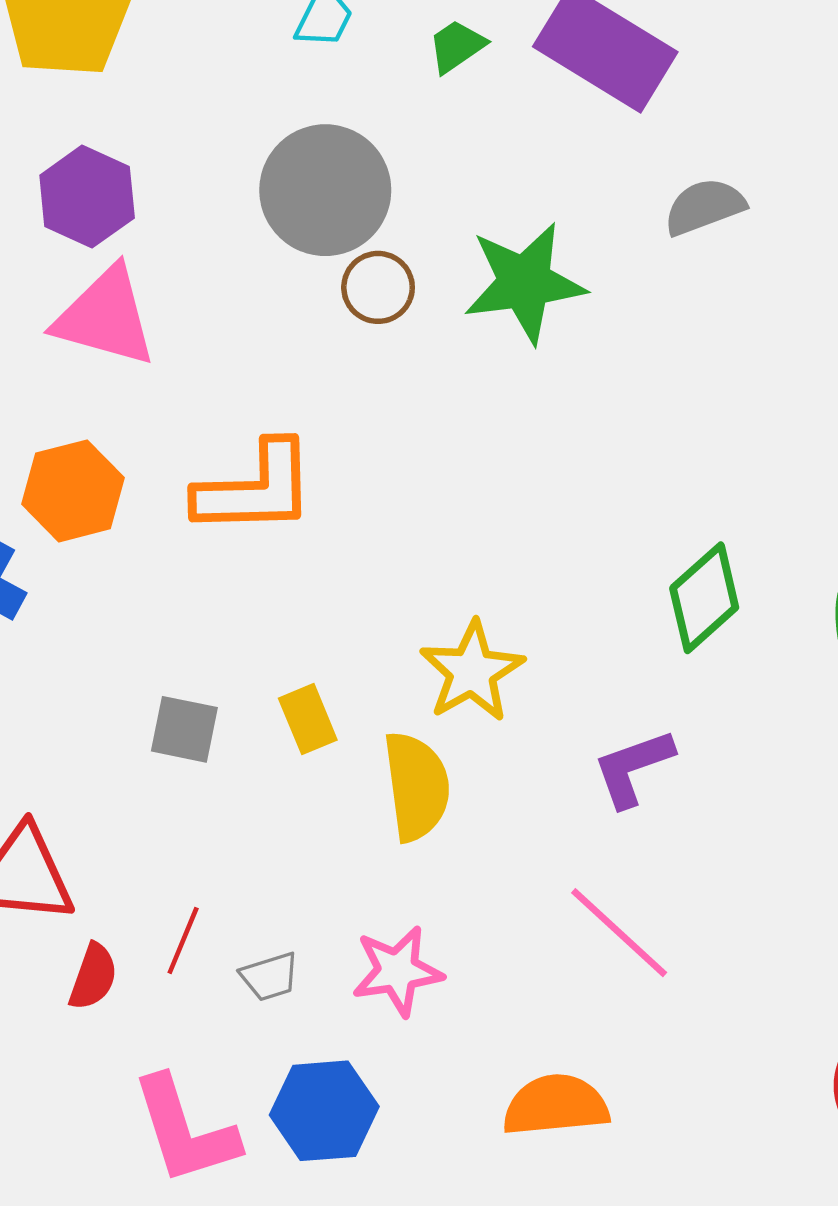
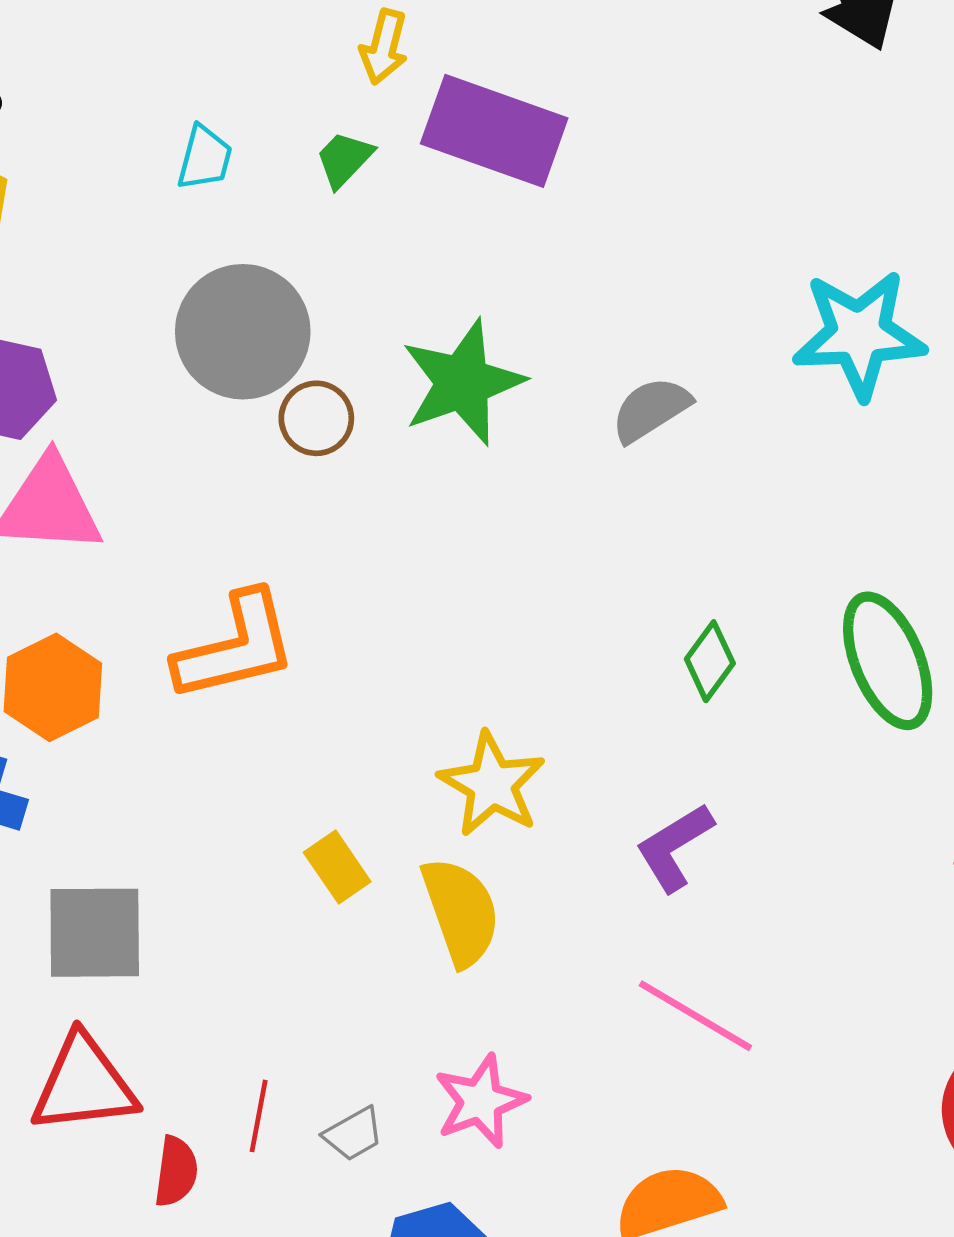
gray semicircle: (704, 207) -> (651, 409), moved
green diamond: (704, 598) -> (710, 661), size x0.7
gray square: (184, 729) -> (95, 933), moved, size x1.5

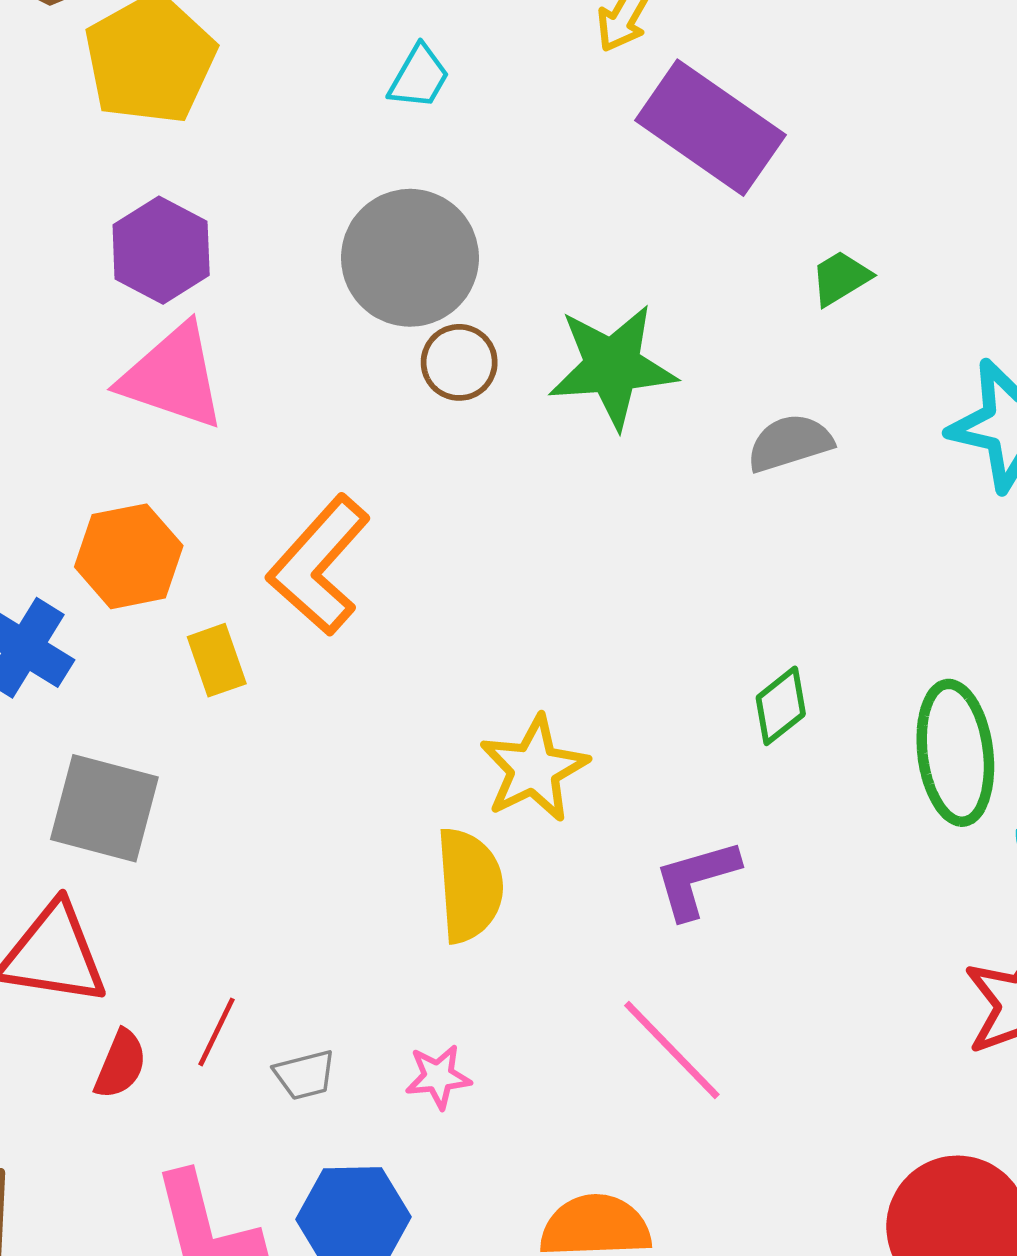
green trapezoid: (344, 159) -> (841, 278), moved
orange L-shape: (236, 647) -> (319, 565), turned 130
yellow rectangle: (337, 867) -> (217, 660), moved
pink star: (481, 1101) -> (438, 1077), size x0.7

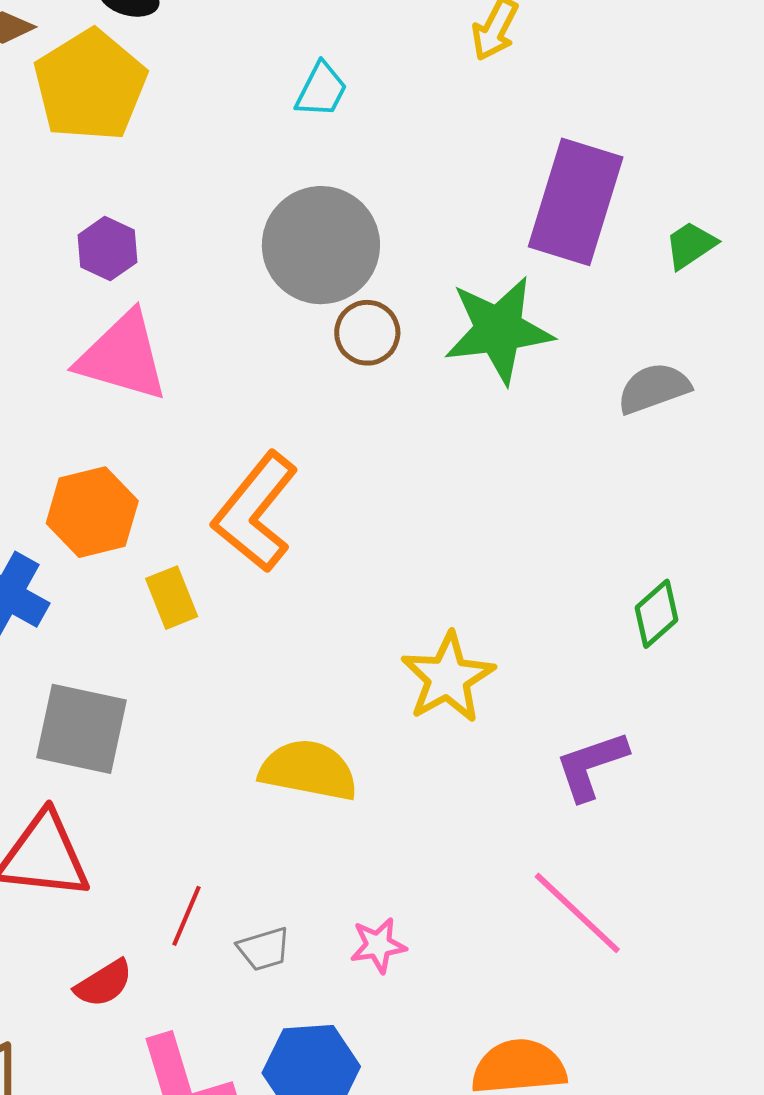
purple rectangle: (710, 128) -> (576, 202), moved, turned 75
purple hexagon: (161, 250) -> (107, 249), size x0.7
yellow semicircle: (469, 885) -> (309, 770), moved, turned -72
red semicircle: (121, 1064) -> (104, 983), moved, turned 38

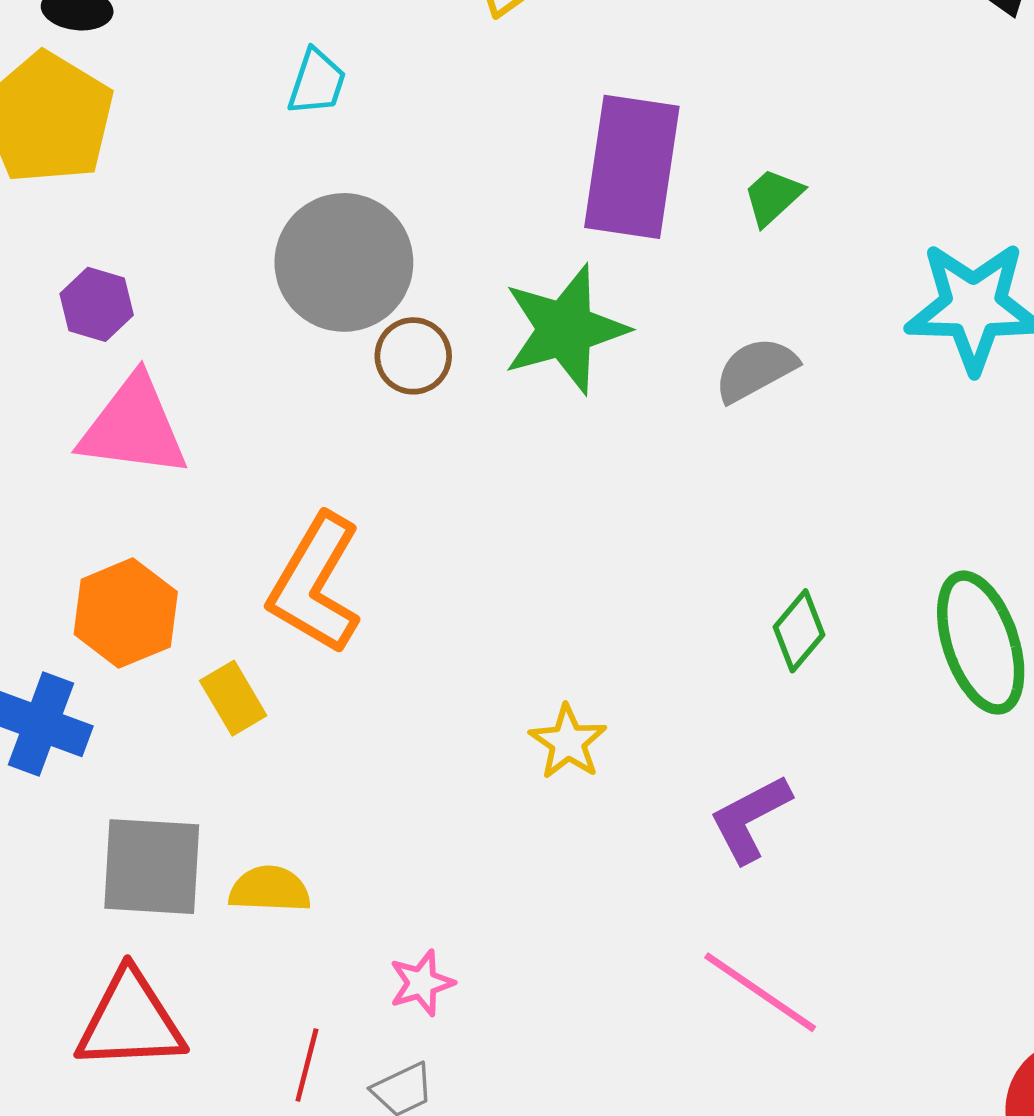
yellow star: (448, 678) -> (568, 742), size x0.7
yellow semicircle: (309, 770) -> (270, 889), moved, size x0.7
pink star: (378, 945) -> (422, 983), moved

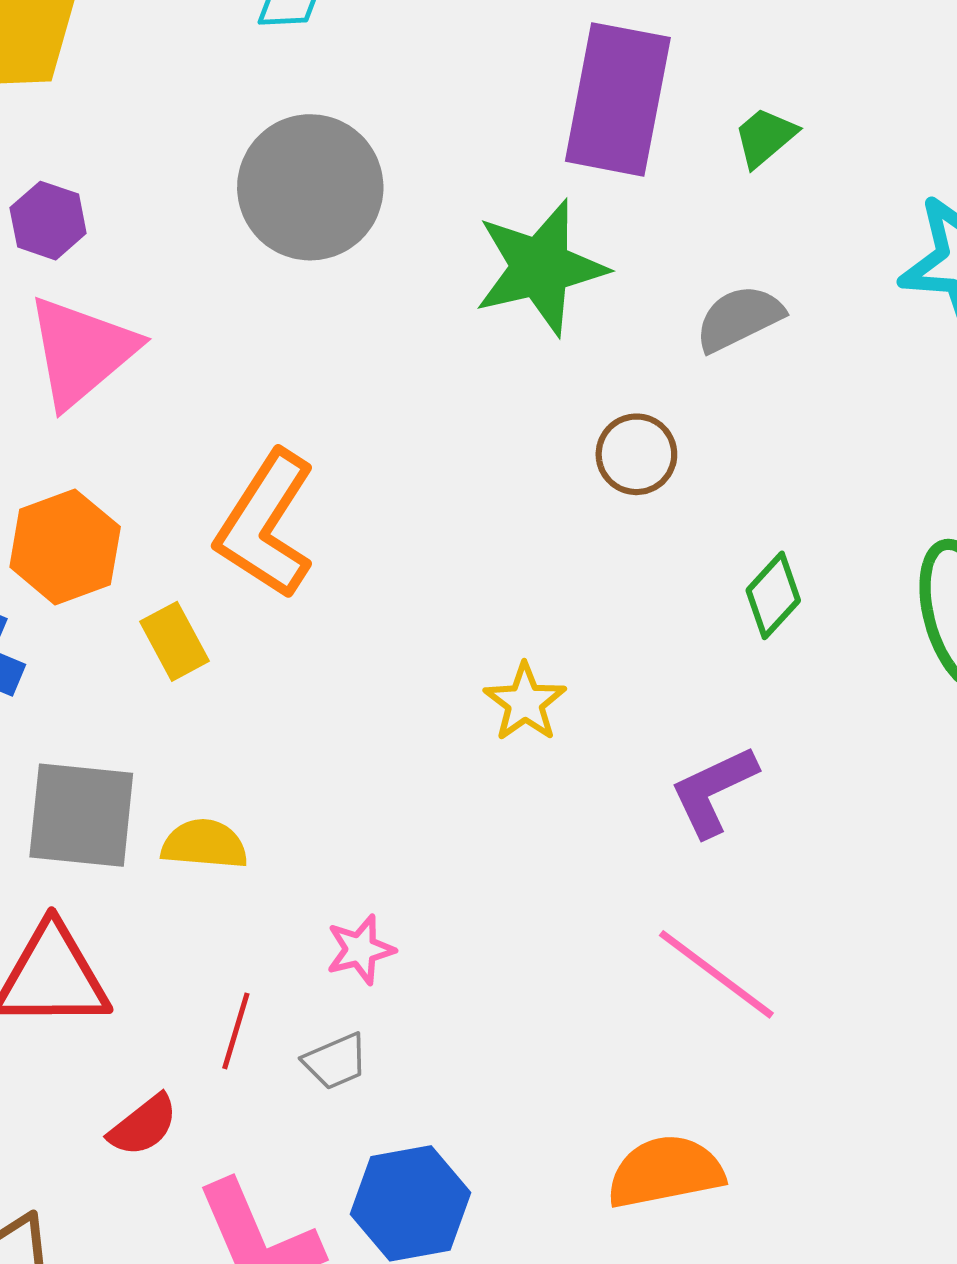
brown circle: (413, 356) -> (636, 454), moved
pink triangle: (133, 427) -> (81, 351), turned -50

